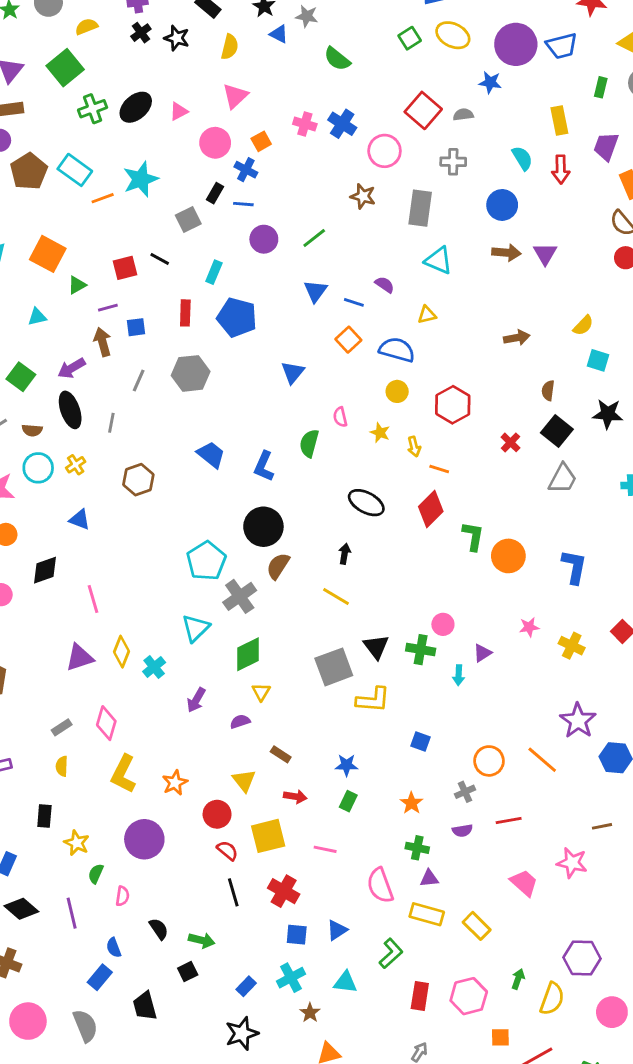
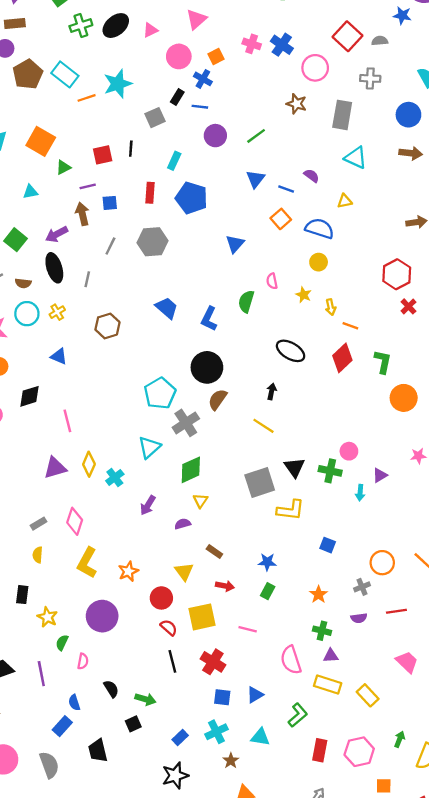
black line: (160, 259) -> (131, 149), turned 63
red hexagon: (453, 405) -> (397, 274), moved
green L-shape: (473, 536) -> (383, 362), moved

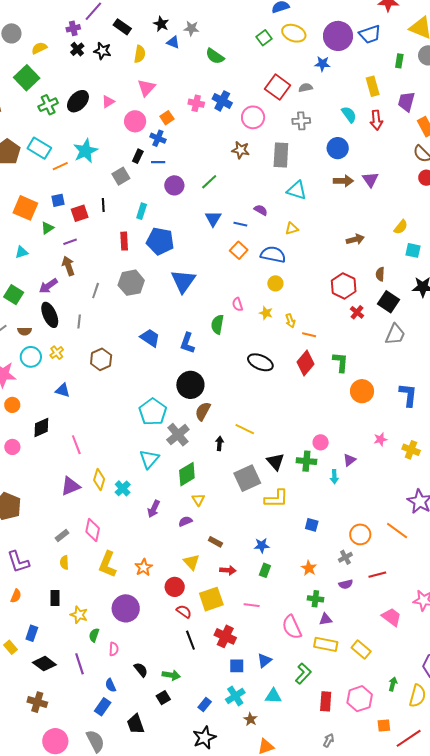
blue square: (110, 203) -> (58, 200), moved
blue triangle: (235, 244) -> (183, 281), moved, size x1.5
black arrow: (272, 391) -> (219, 443), moved

